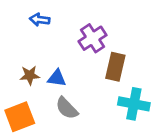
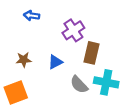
blue triangle: (57, 78) -> (55, 62), moved, turned -35
gray semicircle: (67, 108) -> (79, 85), moved

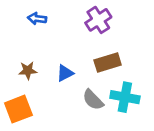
purple cross: (73, 30) -> (98, 20), moved
brown rectangle: (91, 53) -> (108, 62), turned 60

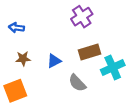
blue arrow: (37, 19) -> (16, 28), moved
cyan cross: (125, 97) -> (113, 67), moved, turned -35

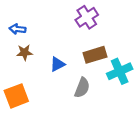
brown star: (23, 59) -> (25, 52), moved
gray semicircle: (77, 83) -> (82, 88), turned -114

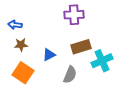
purple cross: (87, 17) -> (74, 15), turned 30
orange square: (16, 96) -> (23, 73), moved, turned -35

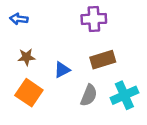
blue arrow: (15, 25) -> (19, 19), moved
cyan cross: (102, 61) -> (124, 95), moved

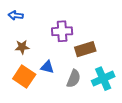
purple cross: (94, 19) -> (62, 31), moved
blue triangle: (62, 70) -> (47, 67), moved, turned 40

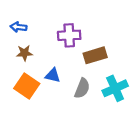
blue arrow: (16, 15) -> (19, 27), moved

